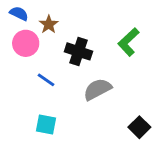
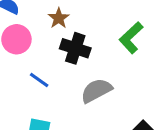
brown star: (49, 24) -> (59, 18), moved

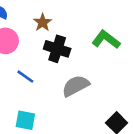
green L-shape: (131, 38) -> (106, 40), turned 80

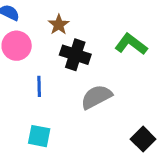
blue line: (25, 77) -> (39, 86), turned 54

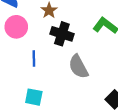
gray semicircle: (96, 97) -> (78, 67), turned -90

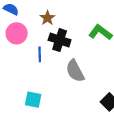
blue line: (34, 58) -> (40, 54), moved

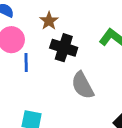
blue line: (40, 54) -> (26, 62), moved

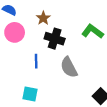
blue line: (26, 62) -> (36, 61), moved

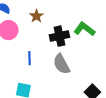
black cross: (55, 39) -> (59, 36), moved, turned -30

